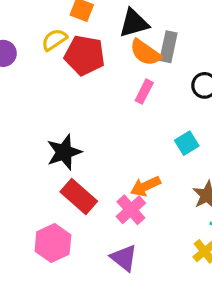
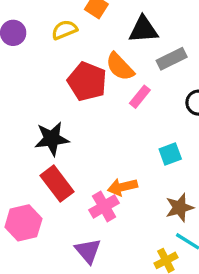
gray rectangle: (168, 47) -> (172, 59), turned 40
orange semicircle: (145, 53) -> (120, 67), moved
red pentagon: (85, 55) -> (87, 81), moved

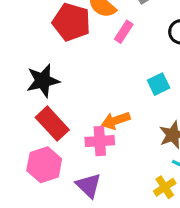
pink cross: (104, 206) -> (100, 141), turned 32
pink hexagon: (23, 223) -> (44, 165), moved

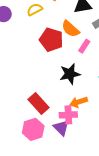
black star: (43, 81) -> (70, 74), moved
purple triangle: (89, 185) -> (61, 128), moved

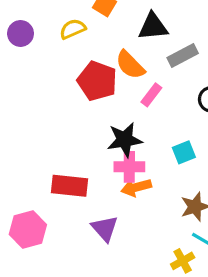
red rectangle: (38, 104) -> (69, 186), turned -45
pink cross: (68, 115) -> (129, 167), moved
pink hexagon: (33, 129) -> (28, 229), moved

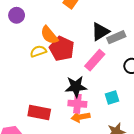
black triangle: (153, 27) -> (100, 32), moved, turned -30
yellow semicircle: (73, 29) -> (38, 51), moved
orange semicircle: (130, 65) -> (49, 35), moved
pink rectangle: (151, 95) -> (95, 60), size x1.5

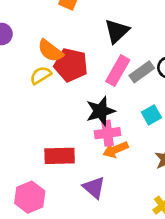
gray rectangle: (116, 37) -> (142, 72), moved

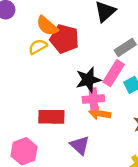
pink rectangle: (118, 71) -> (114, 73), moved
orange arrow: (116, 150) -> (100, 113), turned 30

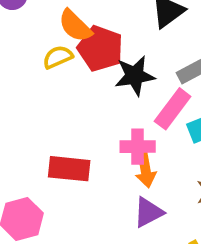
black star: (88, 80) -> (135, 76), moved
orange arrow: (100, 113) -> (146, 170), turned -115
purple triangle: (80, 145) -> (148, 212), moved, turned 45

